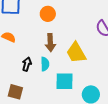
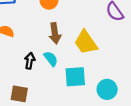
cyan semicircle: (45, 64) -> (51, 59), turned -32

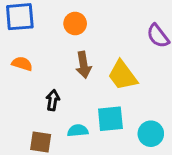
cyan semicircle: (51, 59) -> (78, 131), moved, turned -56

